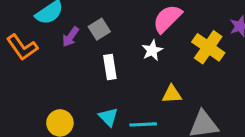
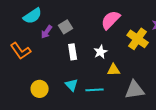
orange L-shape: (22, 47) -> (21, 51), moved
white star: (152, 50) -> (101, 52), moved

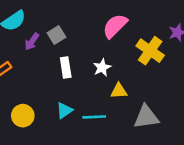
cyan triangle: (72, 85) -> (64, 110), turned 40

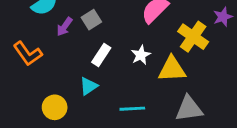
white rectangle: (66, 68) -> (101, 55), turned 42
yellow triangle: (119, 91) -> (172, 69), moved, size x1.5
cyan triangle: (64, 110) -> (89, 86), moved

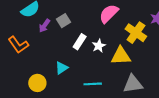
white rectangle: (101, 55) -> (80, 42), moved

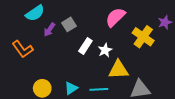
yellow triangle: (121, 56) -> (118, 70), moved
cyan triangle: (62, 68) -> (71, 88), moved

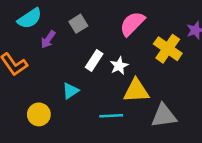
gray square: (69, 24) -> (78, 24), moved
cyan triangle: (71, 88) -> (70, 91), moved

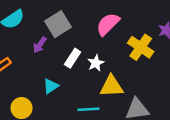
gray square: (78, 24) -> (58, 24), size x1.5
purple arrow: (48, 39) -> (40, 45), moved

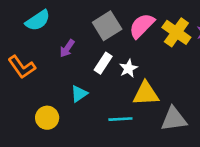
gray square: (58, 24) -> (107, 26), moved
yellow cross: (141, 47) -> (176, 32), moved

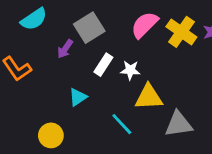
gray square: (107, 26) -> (89, 28), moved
white star: (128, 68) -> (130, 70), turned 30
yellow circle: (47, 118) -> (51, 135), moved
cyan line: (120, 119) -> (122, 124), turned 50

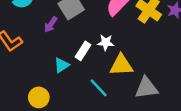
white rectangle: (103, 65) -> (83, 51), moved

